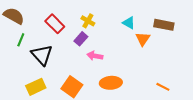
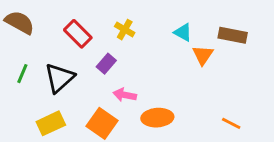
purple rectangle: (81, 39) -> (106, 64), moved
green line: (21, 40) -> (22, 74), moved
black triangle: (42, 55) -> (59, 78), turned 30
pink arrow: (95, 56) -> (125, 95), moved

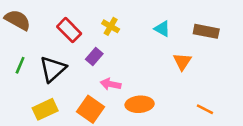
orange triangle: (203, 55) -> (182, 62), moved

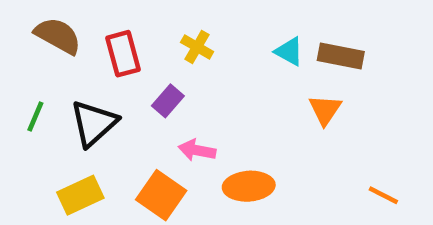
brown semicircle: (18, 20) -> (58, 36), moved
red rectangle: (69, 30) -> (123, 54), turned 30
brown rectangle: (206, 31) -> (341, 56), moved
orange line: (205, 109) -> (383, 195), moved

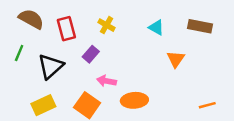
brown rectangle: (341, 56) -> (200, 26), moved
green line: (35, 117) -> (19, 53), moved
orange line: (383, 195) -> (207, 105), turned -42

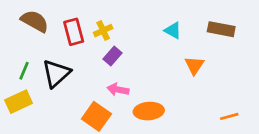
yellow cross: (106, 25) -> (103, 31), moved, turned 35
green line: (19, 53) -> (24, 71), moved
purple rectangle: (91, 54) -> (113, 56), moved
yellow rectangle: (43, 105) -> (19, 102), moved

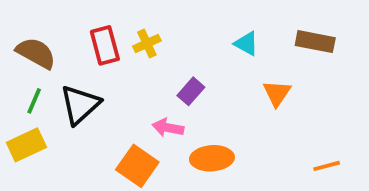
brown semicircle: (35, 21) -> (36, 53), moved
purple rectangle: (113, 56) -> (191, 91), moved

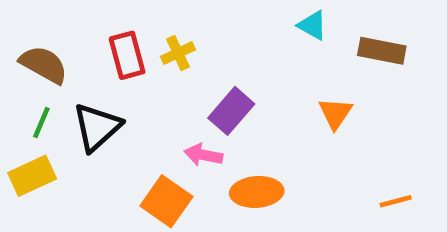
cyan triangle: (246, 44) -> (312, 25), moved
purple rectangle: (191, 91) -> (231, 111), size x1.4

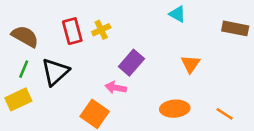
brown rectangle: (382, 51) -> (235, 28), moved
orange ellipse: (257, 192) -> (175, 109), moved
orange line: (396, 201) -> (225, 114), turned 48

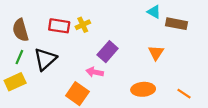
cyan triangle: (177, 14) -> (154, 12), moved
brown rectangle: (235, 28) -> (176, 24), moved
red rectangle: (72, 31) -> (59, 26), turned -66
brown semicircle: (25, 36) -> (20, 30), turned -135

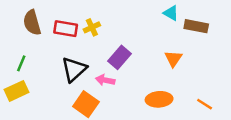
brown semicircle: (20, 30) -> (32, 23), moved
black triangle: (45, 59) -> (74, 69), moved

